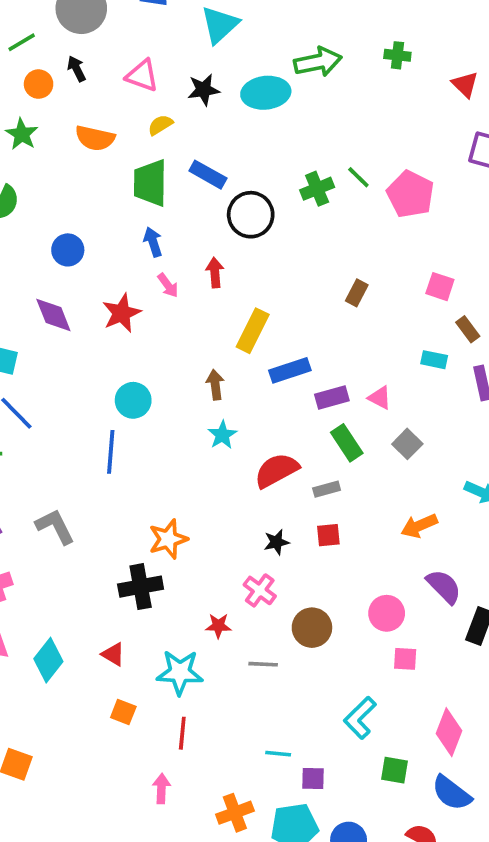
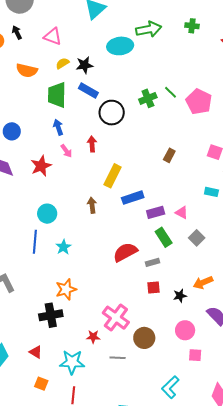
black star: (204, 90) -> (84, 65), moved
cyan star: (222, 435) -> (63, 247), moved
black star: (276, 542) -> (180, 296), moved
pink cross: (260, 590) -> (116, 318), size x1.5

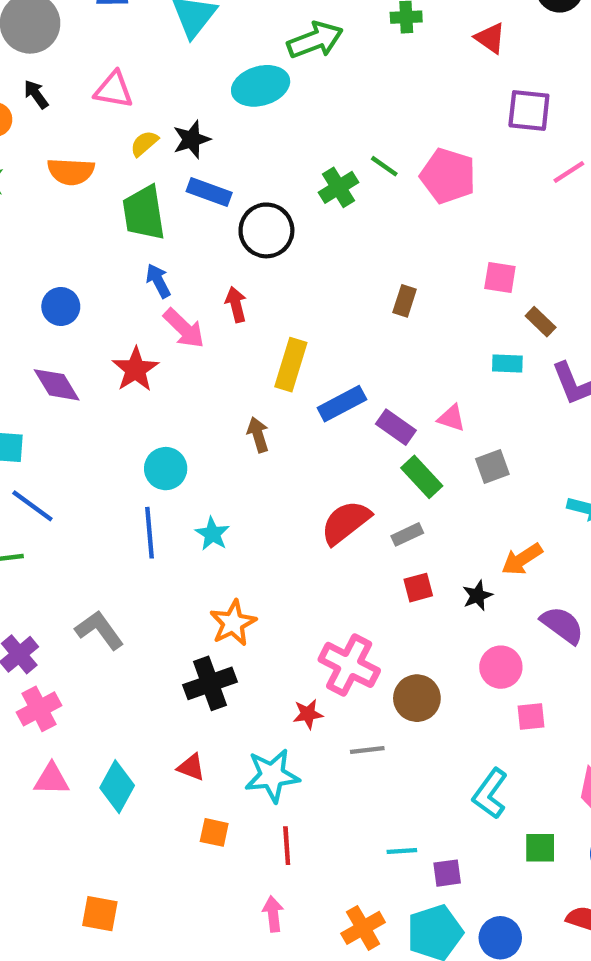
pink arrow: (66, 151) -> (184, 328), size x1.5
purple rectangle: (156, 212) -> (396, 427), turned 60
gray square: (197, 238) -> (492, 467), turned 35

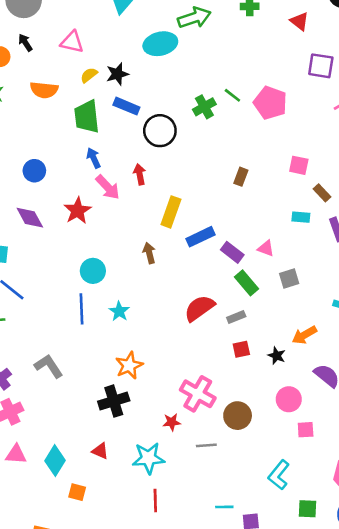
black star: (477, 596) -> (277, 356), turned -30
orange square: (214, 832) -> (77, 492), moved

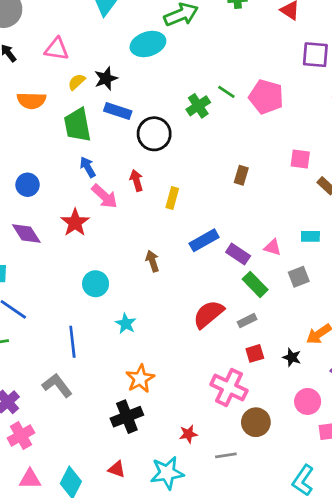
yellow rectangle: (171, 212) -> (172, 198), moved, size x0.7
cyan rectangle: (301, 217) -> (310, 236), moved
blue line: (81, 309) -> (72, 342), moved
pink cross: (198, 394) -> (229, 387), moved

